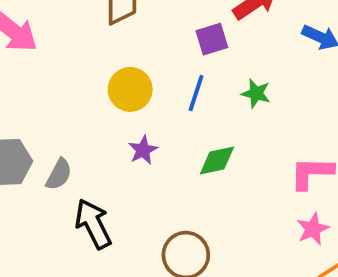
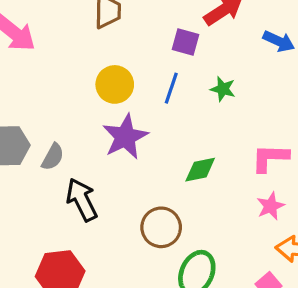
purple square: (212, 39) -> (185, 42), turned 32
purple star: (143, 150) -> (125, 137), size x1.8
green diamond: (217, 161) -> (200, 170), moved

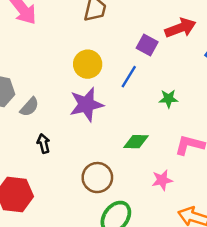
green star: (223, 89) -> (168, 99), moved, turned -30
black arrow: (82, 200) -> (44, 143), size x0.6
pink star: (271, 206) -> (162, 180), moved

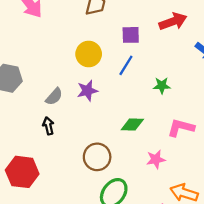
purple square: (147, 45) -> (131, 35), moved, turned -30
purple star: (86, 105) -> (87, 91), size x0.7
gray semicircle: (29, 107) -> (54, 97), moved

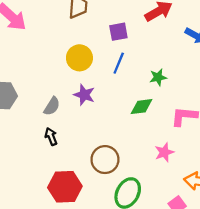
purple star: (87, 91) -> (84, 95), turned -30
green diamond: (132, 124) -> (142, 107), moved
red hexagon: (22, 172) -> (65, 187), moved

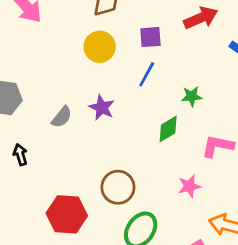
yellow circle: (79, 58) -> (100, 47), moved
green diamond: (142, 107) -> (168, 129), turned -30
black arrow: (51, 137) -> (20, 155), moved

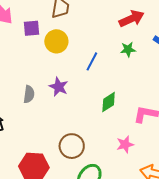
purple square: (150, 37) -> (31, 28), moved
green star: (192, 96) -> (128, 49), moved
gray semicircle: (62, 117) -> (29, 94), turned -30

